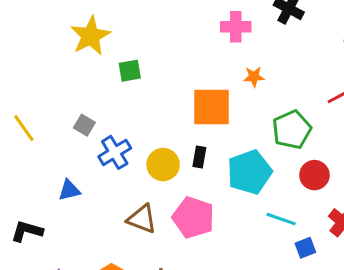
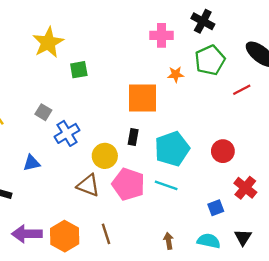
green pentagon: (292, 130) -> (210, 60), moved
yellow circle: (163, 165) -> (105, 156), moved
cyan line: (281, 219) -> (166, 185), moved

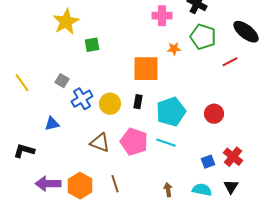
green pentagon: (210, 60) -> (203, 37), turned -30
yellow circle: (105, 156) -> (110, 104), moved
red cross: (245, 188) -> (233, 157), moved

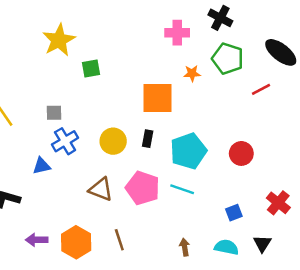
gray square: (62, 81) -> (54, 113), turned -32
blue cross: (82, 99) -> (65, 141), moved
red cross: (233, 157) -> (278, 203), moved
purple arrow: (48, 184) -> (37, 240), size x0.7

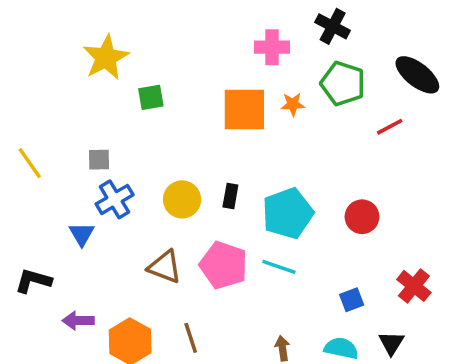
orange square: (157, 98) -> (244, 109), moved
blue triangle: (42, 166) -> (82, 234), turned -48
purple arrow: (37, 240) -> (78, 321), moved

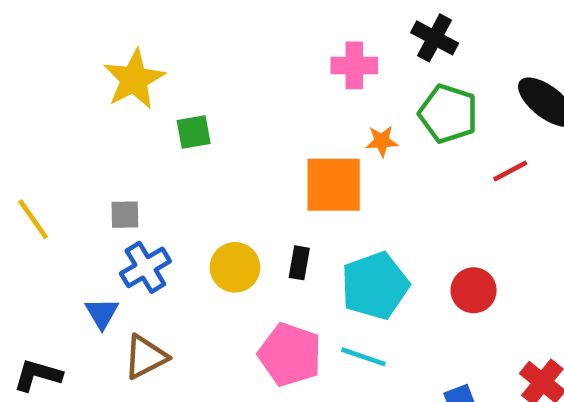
orange square: (244, 109) -> (334, 185), moved
brown triangle: (165, 267) -> (145, 357), moved, turned -48

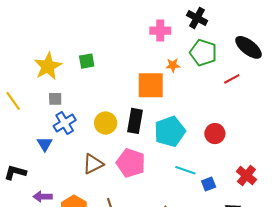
yellow star: (134, 79) -> (48, 66), moved
black rectangle: (299, 263) -> (135, 121), size x1.6
brown triangle: (145, 357) -> (93, 164), moved
cyan line: (363, 357) -> (185, 170), moved

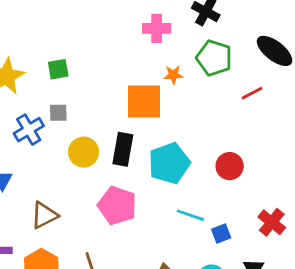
gray square: (55, 99) -> (58, 113), moved
blue cross: (65, 123) -> (29, 130), moved
brown triangle: (93, 164) -> (44, 215), moved

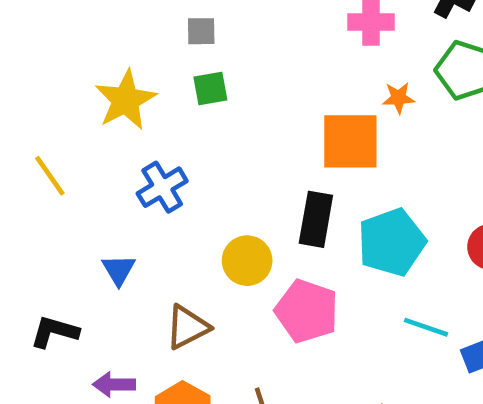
gray square: (58, 113) -> (201, 31), moved
yellow circle: (84, 152) -> (247, 261), moved

